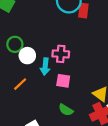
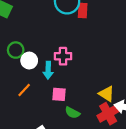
pink square: (63, 81) -> (59, 94), moved

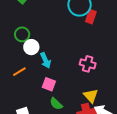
pink cross: (63, 56) -> (88, 64), moved
cyan arrow: (48, 70) -> (46, 60), turned -42

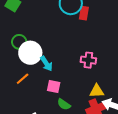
white circle: (31, 47) -> (30, 53), size x1.5
yellow triangle: (91, 96) -> (97, 91), turned -42

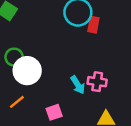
cyan arrow: (46, 64) -> (78, 85), moved
pink square: (54, 86) -> (54, 112), turned -32

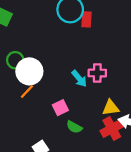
orange line: (17, 102) -> (27, 92), moved

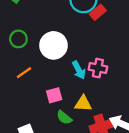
red rectangle: (86, 19) -> (98, 12), turned 35
white circle: (29, 71) -> (54, 45), moved
yellow triangle: (111, 108) -> (83, 104), moved

